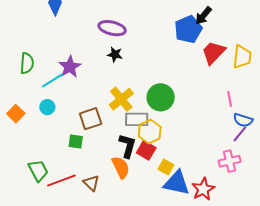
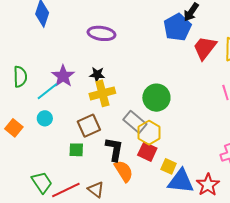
black star: (115, 54) -> (97, 75), moved
yellow cross: (121, 99) -> (102, 93), moved, turned 30
gray rectangle: (137, 119) -> (135, 122), turned 45
black L-shape: (127, 146) -> (114, 149), moved

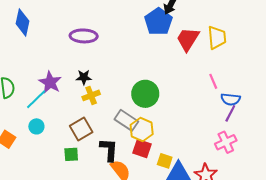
yellow cross: (102, 93) -> (91, 95), size x0.7

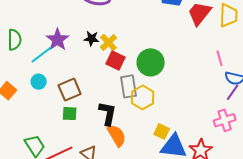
yellow cross: (91, 95) -> (108, 43), moved, turned -30
gray rectangle: (126, 120) -> (129, 86), turned 40
brown square: (81, 129) -> (70, 90), moved
red square: (142, 149) -> (116, 60), moved

